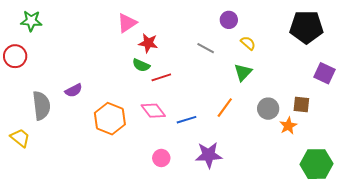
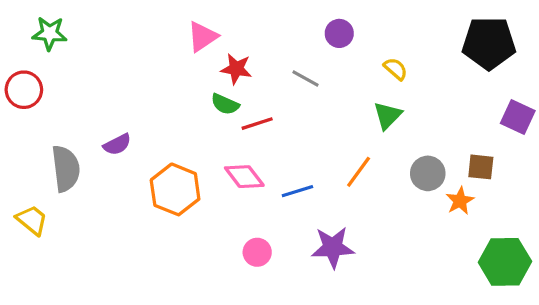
purple circle: (229, 20) -> (339, 33), moved
gray line: (206, 48) -> (305, 78), moved

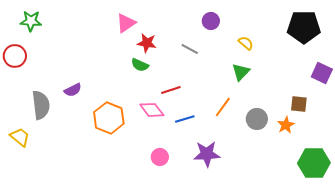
red line: (257, 124) -> (171, 90), moved
gray circle: (428, 173) -> (257, 119), moved

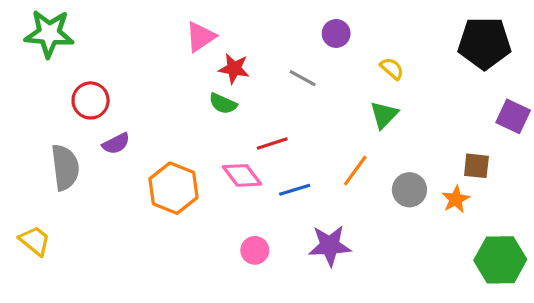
green star: (31, 21) -> (49, 33), size x1.4
red circle: (15, 56) -> (91, 100), moved
yellow trapezoid: (20, 137) -> (35, 241), moved

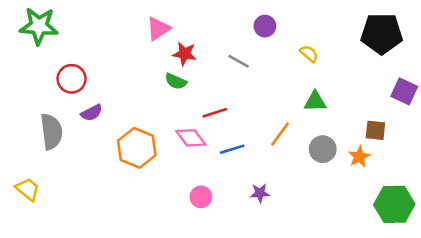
green triangle: (384, 115) -> (315, 101), moved, turned 45
purple star: (330, 246) -> (260, 193), size x0.6

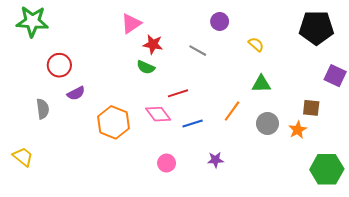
gray semicircle: (51, 132) -> (43, 109), size x0.7

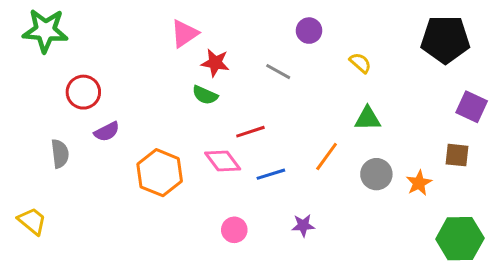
brown square: (311, 108) -> (457, 155), moved

